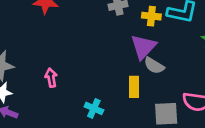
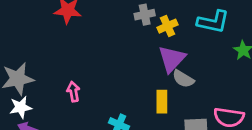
yellow cross: (151, 16) -> (168, 26), moved, turned -30

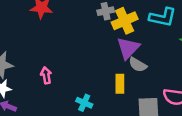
yellow cross: (168, 26) -> (125, 21), size x1.5

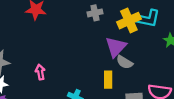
yellow cross: (125, 21) -> (129, 21), moved

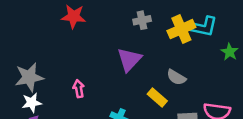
purple triangle: (116, 47) -> (129, 59), moved
yellow rectangle: (108, 80) -> (157, 98), turned -49

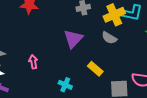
gray semicircle: (176, 77) -> (109, 38), moved

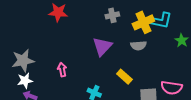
gray semicircle: (109, 38) -> (138, 46), turned -35

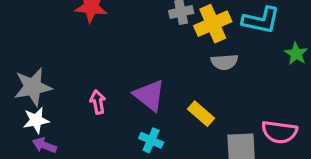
yellow cross: (143, 22) -> (213, 24), moved
purple triangle: (102, 47) -> (149, 95), moved, turned -35

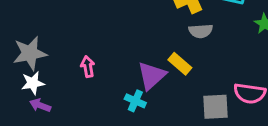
purple triangle: (149, 95) -> (152, 76), moved, turned 40
yellow rectangle: (201, 114) -> (180, 64), moved

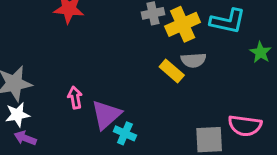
yellow rectangle: (180, 64) -> (172, 71), moved
purple triangle: (152, 76) -> (106, 115), moved

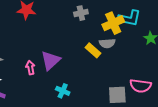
yellow cross: (183, 24) -> (113, 23), moved
purple triangle: (106, 115) -> (51, 61), moved

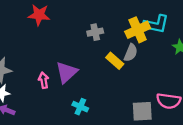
gray cross: (81, 13) -> (95, 32), moved
gray semicircle: (107, 43) -> (131, 53), turned -63

